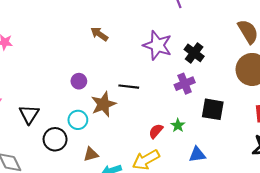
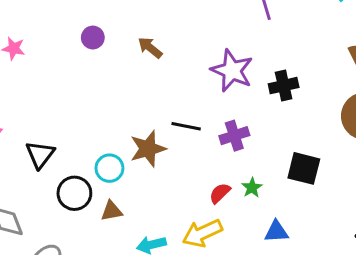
black cross: (194, 53) -> (284, 86), turned 36
purple circle: (79, 81) -> (93, 38), moved
purple cross: (185, 84) -> (234, 136), moved
brown triangle: (91, 154) -> (112, 211), moved

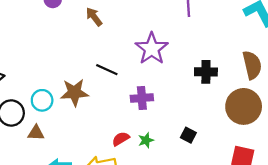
black cross: (284, 86) -> (206, 72), moved
black line: (186, 126) -> (107, 70), moved
black square: (304, 168) -> (188, 135), size x0.6

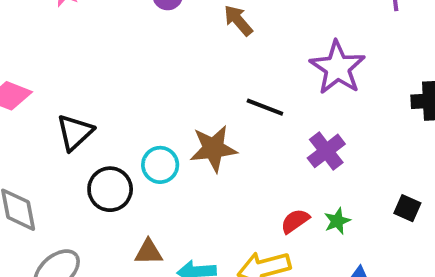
purple cross: (142, 98) -> (326, 151), turned -30
brown triangle: (36, 133) -> (149, 252), moved

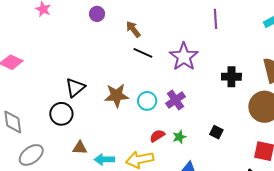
black line: (265, 107) -> (143, 53), moved
black triangle: (75, 132) -> (75, 88), moved
cyan circle: (160, 165) -> (147, 101), moved

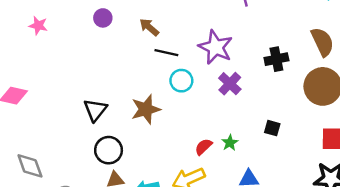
purple cross: (176, 100) -> (230, 84), moved
cyan circle: (147, 101) -> (181, 81), moved
black circle: (61, 114) -> (109, 150), moved

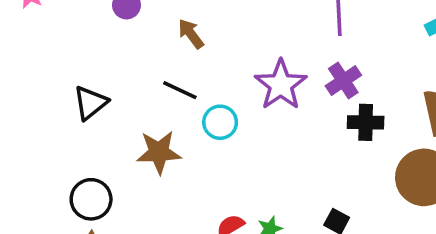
black line: (166, 53) -> (180, 90), moved
purple cross: (230, 84) -> (343, 81), moved
black triangle: (95, 110) -> (90, 103), moved

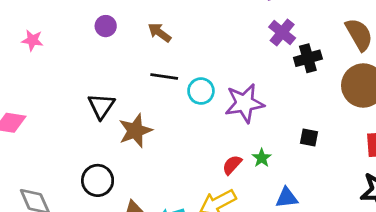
purple star: (281, 85) -> (244, 103), moved, turned -30
brown star: (159, 152) -> (135, 131), moved
black circle: (91, 199) -> (98, 180), moved

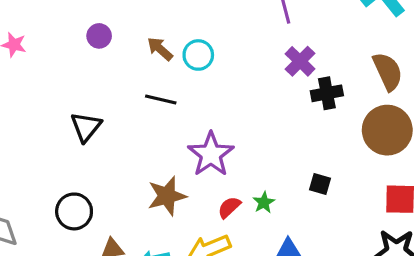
cyan circle: (201, 91) -> (198, 55), moved
purple star: (244, 103) -> (211, 154), moved, turned -30
brown star: (135, 131) -> (167, 196), moved

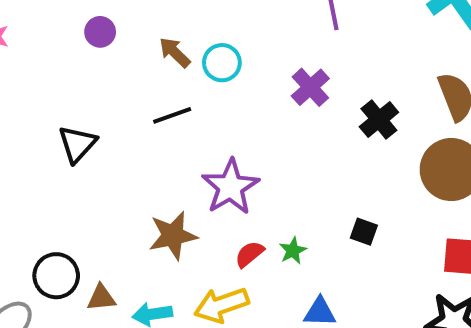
purple cross: (300, 61) -> (310, 87), moved
black cross: (327, 93) -> (379, 119), turned -32
black line: (161, 100) -> (172, 115), turned -36
black circle: (74, 211) -> (56, 276), moved

